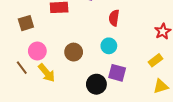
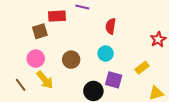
brown square: (26, 23) -> (40, 31), moved
yellow rectangle: (155, 60) -> (142, 68), moved
brown line: (22, 68) -> (21, 85), moved

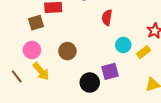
cyan circle: (106, 54) -> (123, 45), moved
yellow rectangle: (142, 68) -> (144, 52), moved
purple square: (114, 80) -> (110, 71), turned -30

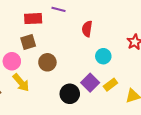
brown square: (36, 23) -> (28, 42), moved
yellow rectangle: (144, 52) -> (110, 85), moved
purple square: (110, 71) -> (90, 83), turned -30

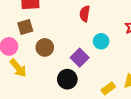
purple square: (90, 83) -> (80, 58), moved
yellow rectangle: (110, 85) -> (108, 88), moved

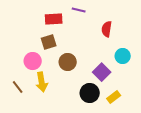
yellow arrow: (18, 68) -> (42, 82), turned 30
yellow rectangle: (108, 88) -> (114, 97), moved

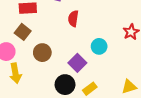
red semicircle: (107, 29) -> (73, 19), moved
brown square: (49, 42) -> (23, 32), turned -35

